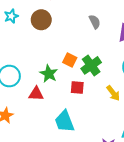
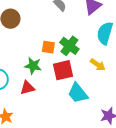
red square: (77, 88) -> (63, 70), size x1.5
cyan trapezoid: (65, 121) -> (78, 93), moved

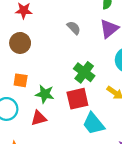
orange square: (48, 47) -> (21, 80), moved

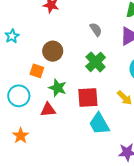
brown circle: (20, 43) -> (53, 51), moved
green cross: (84, 72) -> (96, 62), moved

